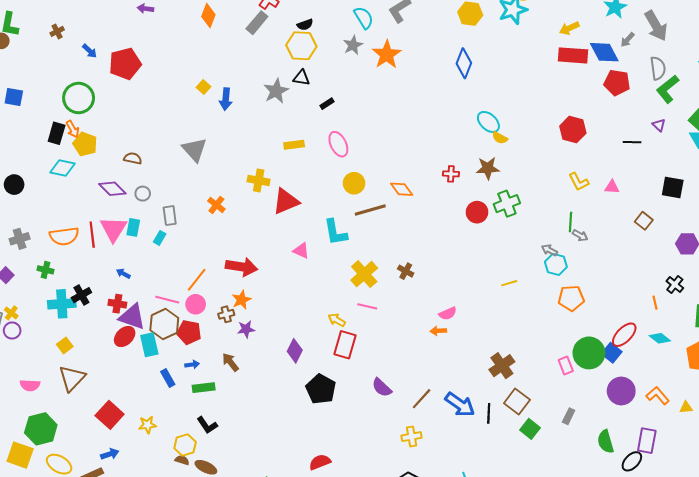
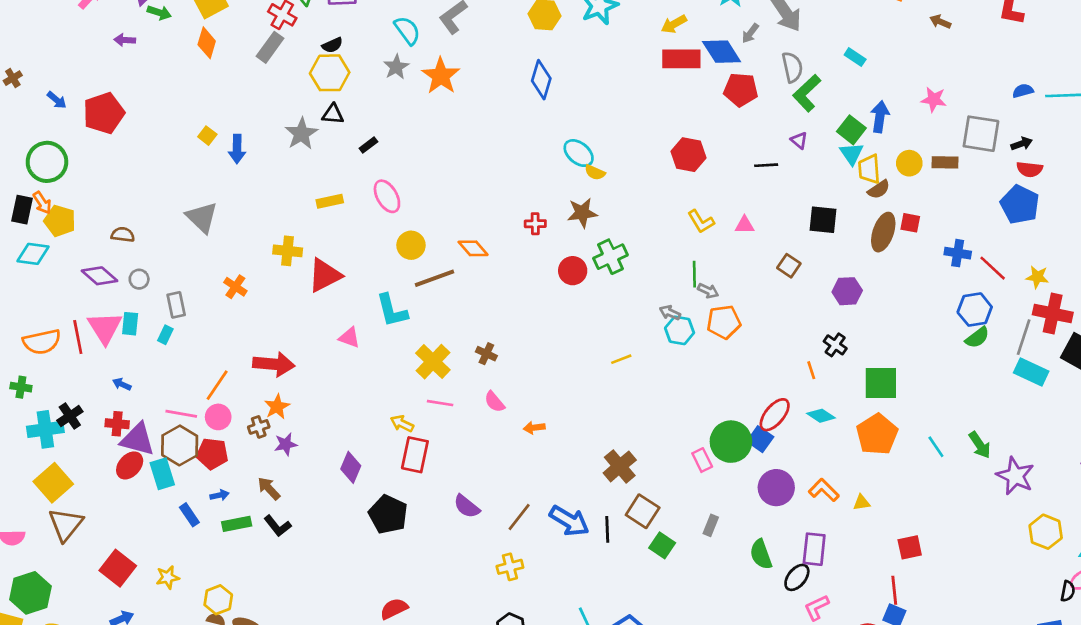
orange pentagon: (571, 298) -> (724, 322), moved
pink semicircle: (448, 313) -> (494, 402), moved, turned 78
yellow square: (65, 345) -> (53, 483), size x1.8
black L-shape: (207, 425) -> (278, 526), moved

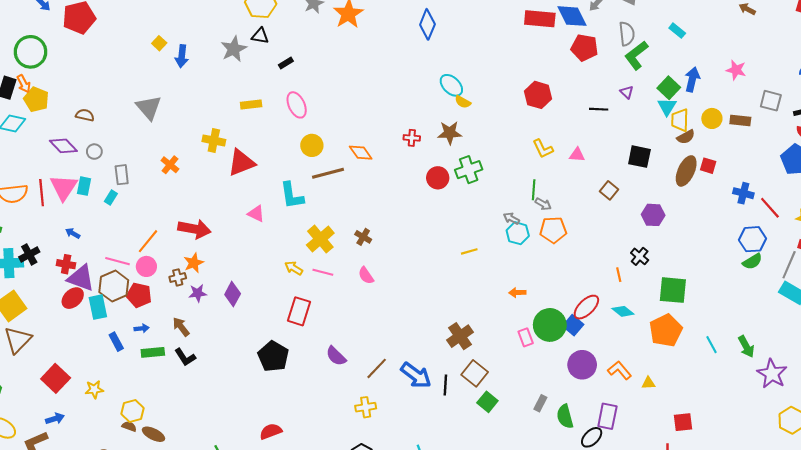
gray square: (981, 134) -> (771, 101), size x0.7
yellow arrow: (402, 424) -> (294, 268), moved
orange arrow: (534, 428) -> (517, 293), moved
purple diamond: (351, 467) -> (233, 294), moved
gray rectangle: (711, 525) -> (540, 403), moved

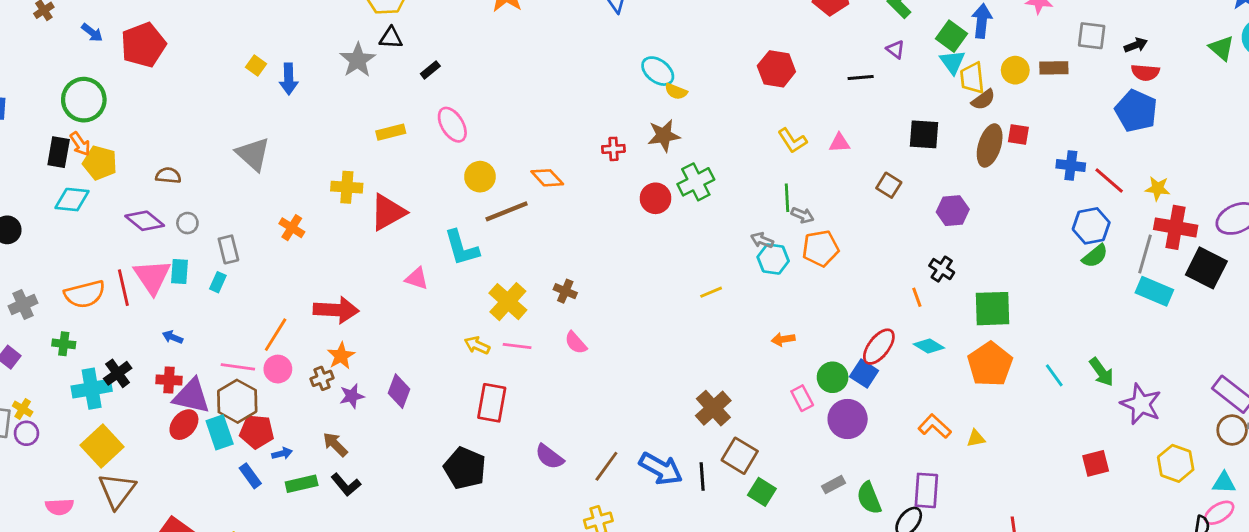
red pentagon: (139, 295) -> (257, 432), moved
green circle: (550, 325) -> (833, 377), size x0.7
purple circle: (582, 365) -> (848, 419), moved
gray rectangle: (540, 403) -> (834, 485), turned 42
red square: (683, 422) -> (1096, 463), moved

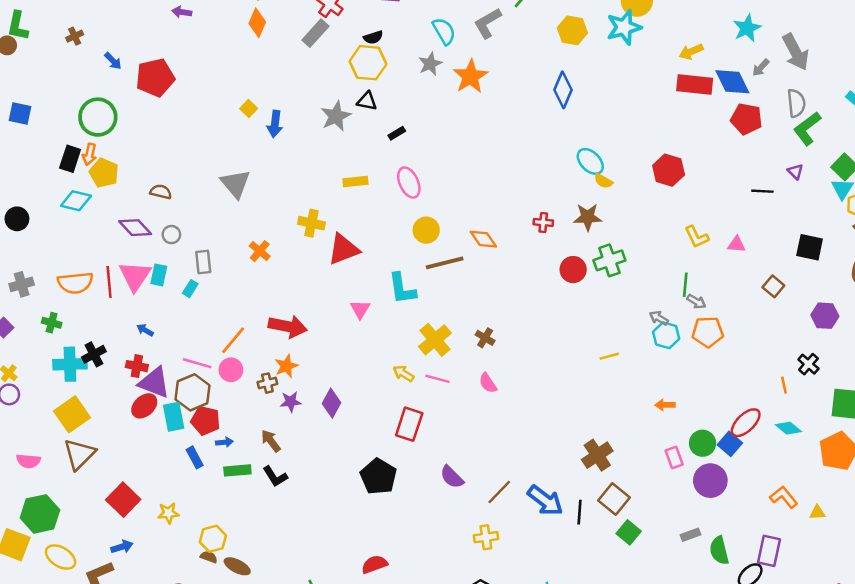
red hexagon: (776, 69) -> (669, 170), moved
orange arrow: (80, 144) -> (89, 154), turned 40
pink triangle: (417, 278) -> (360, 309), turned 35

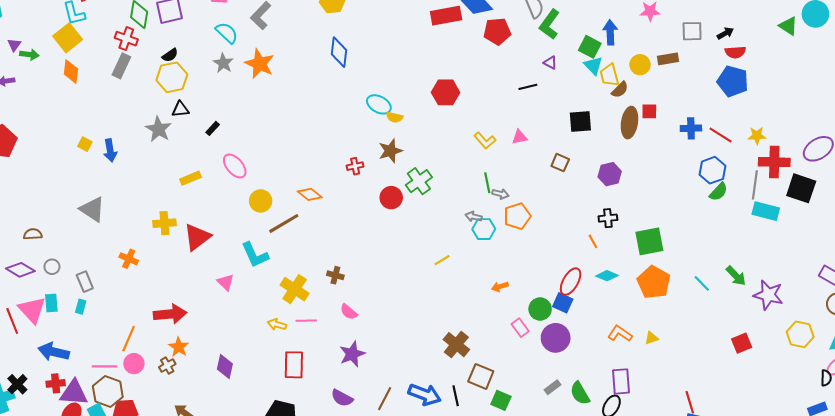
blue arrow: (145, 330) -> (54, 352), size x2.0
black cross: (808, 364) -> (608, 218), turned -30
purple star: (291, 402) -> (352, 354), moved, size x1.4

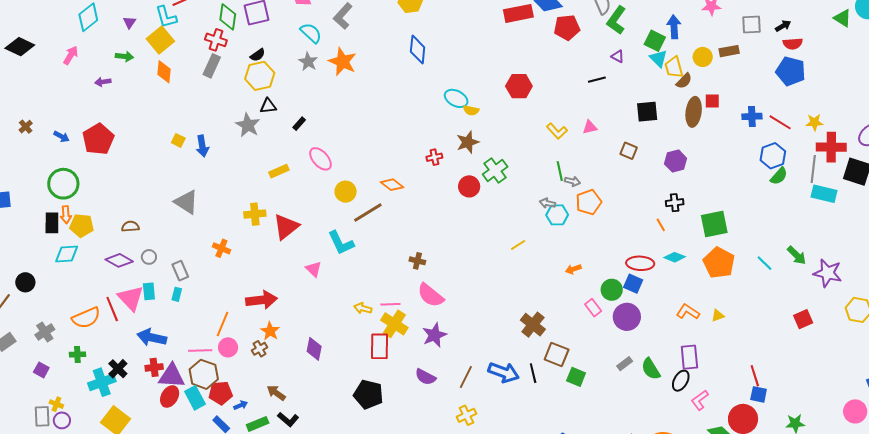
purple triangle: (14, 45) -> (129, 22), moved
red ellipse: (571, 282) -> (640, 263), turned 64
yellow cross: (295, 289) -> (394, 324), moved
pink semicircle: (349, 312) -> (431, 295), size x1.6

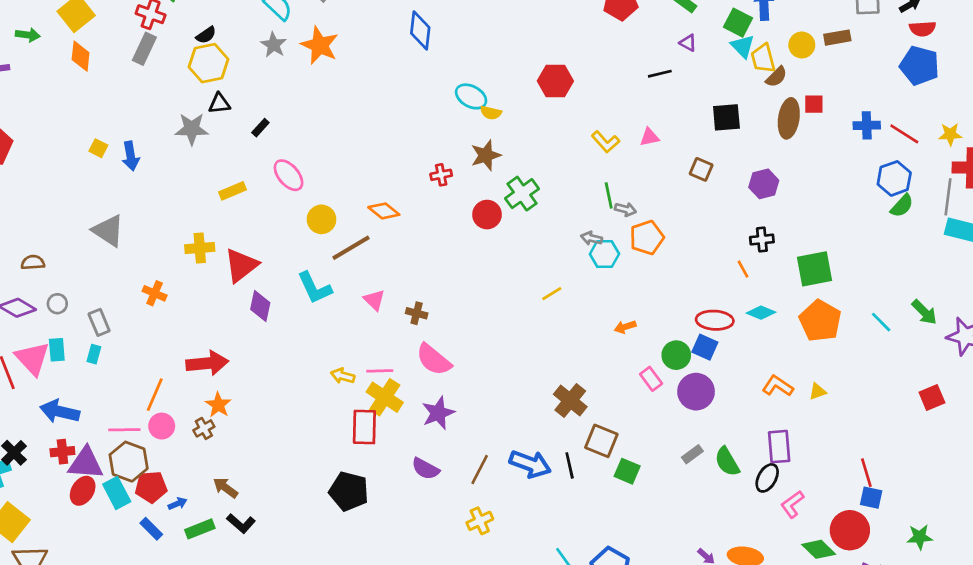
gray star: (248, 125) -> (192, 129), turned -30
pink triangle: (314, 269) -> (374, 300), moved
purple diamond: (314, 349) -> (260, 306), moved

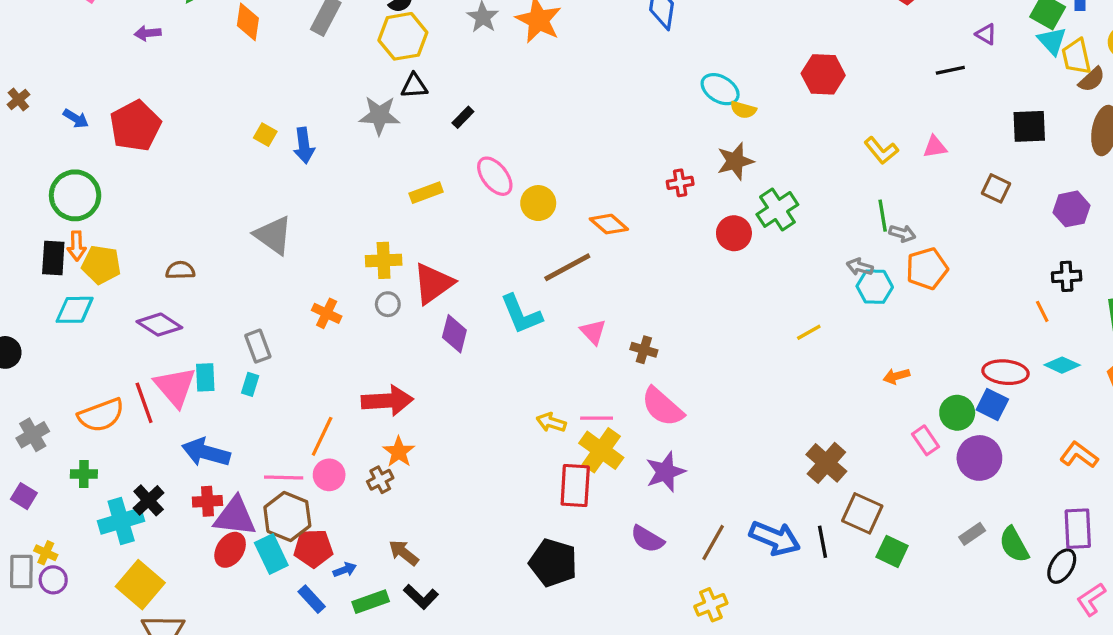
yellow circle: (322, 219) -> (538, 203), moved
gray circle: (57, 304) -> (388, 304), moved

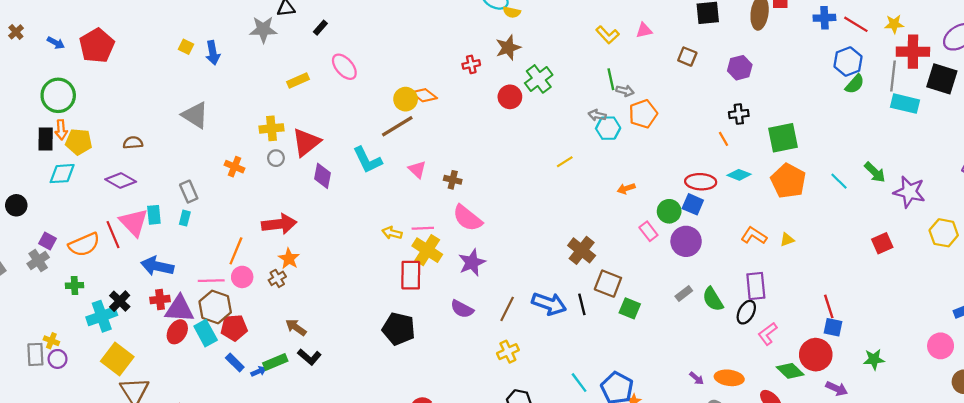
yellow circle: (538, 203) -> (406, 99), moved
purple square: (24, 496) -> (48, 241), moved
blue arrow: (345, 570) -> (259, 371), moved

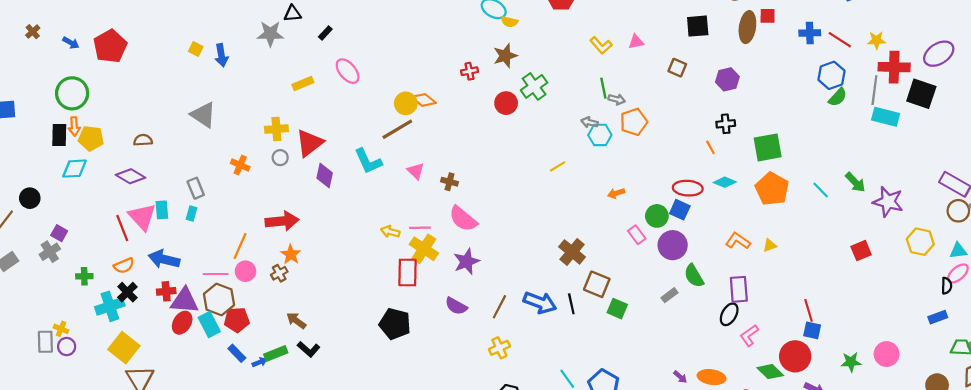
orange semicircle: (84, 245) -> (124, 266), moved, size x0.7
green semicircle: (713, 299) -> (694, 276), moved
pink circle: (941, 346) -> (887, 354), moved

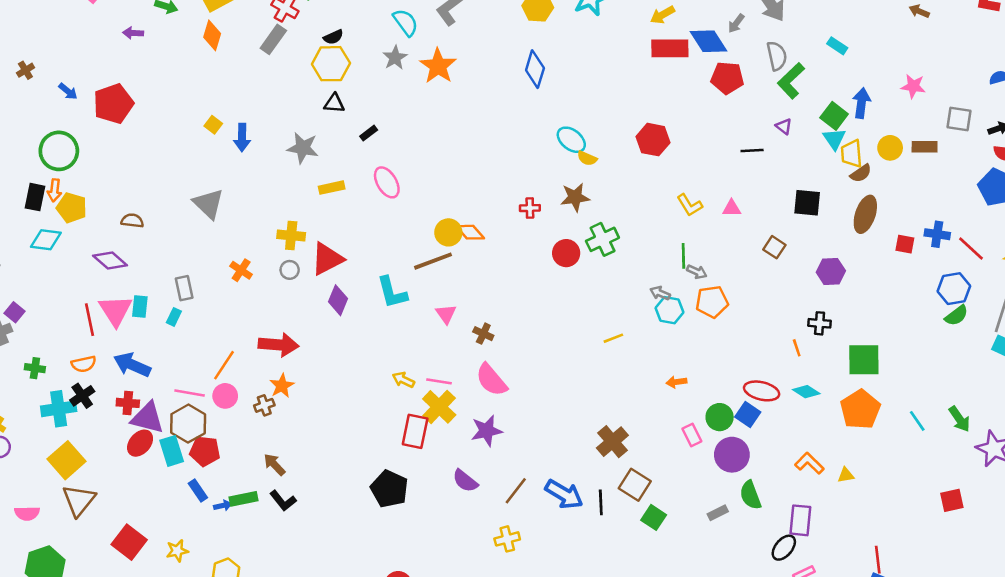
red square: (768, 16) -> (905, 244), moved
gray star: (270, 34) -> (303, 148), moved

